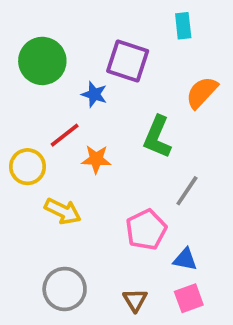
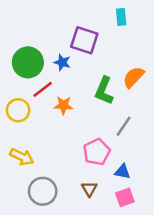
green circle: (42, 61) -> (28, 62), moved
orange semicircle: (202, 92) -> (133, 77), moved
yellow arrow: (63, 211) -> (22, 157), moved
brown triangle: (135, 300) -> (89, 189), moved

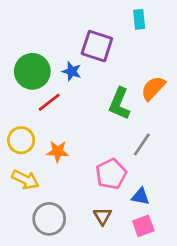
orange star: (63, 105) -> (58, 151), moved
yellow circle: (18, 110) -> (21, 140), moved

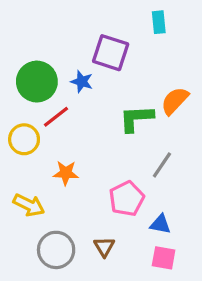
green L-shape: (119, 104) -> (136, 118), turned 64
yellow circle: (21, 140) -> (24, 139), moved
brown triangle: (103, 216) -> (104, 247), moved
pink square: (143, 226) -> (164, 258), turned 30

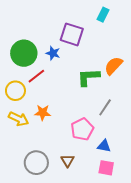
cyan rectangle: (159, 22) -> (103, 15), turned 32
yellow arrow: (29, 205) -> (19, 119), moved

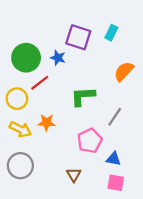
cyan rectangle: (103, 15) -> (111, 33), moved
green L-shape: (88, 77) -> (83, 96), moved
gray circle: (36, 163) -> (20, 166), moved

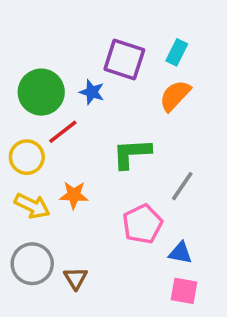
orange semicircle: (124, 71) -> (175, 96), moved
brown triangle: (74, 175) -> (76, 278), moved

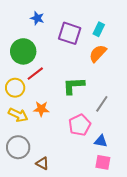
blue star: (92, 92) -> (37, 18), moved
brown triangle: (76, 278) -> (42, 163), moved, turned -32

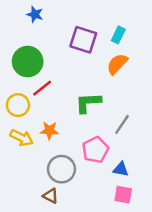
blue star: (37, 18) -> (35, 14), moved
gray circle: (18, 147) -> (61, 169), moved

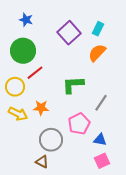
blue star: (35, 14) -> (26, 20), moved
purple square: (83, 40) -> (69, 33), turned 30
pink square: (123, 195) -> (102, 161), turned -35

